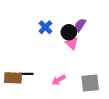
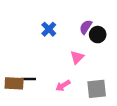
black circle: (69, 32) -> (98, 35), moved
pink triangle: (72, 43) -> (77, 57), moved, turned 32

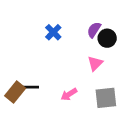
pink triangle: (77, 57) -> (95, 63), moved
brown rectangle: (14, 83) -> (15, 92), turned -54

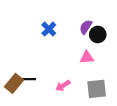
pink triangle: (95, 63) -> (87, 57), turned 40

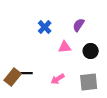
black circle: (98, 35) -> (91, 51), moved
pink triangle: (87, 57) -> (65, 47), moved

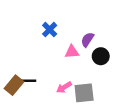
purple semicircle: (79, 25) -> (87, 40), moved
gray square: (89, 82) -> (84, 93), moved

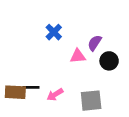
brown rectangle: (14, 85) -> (15, 92), turned 54
pink arrow: (64, 87) -> (55, 95), moved

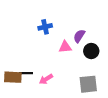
blue cross: (54, 32) -> (45, 27), turned 32
gray square: (91, 101) -> (88, 84), moved

